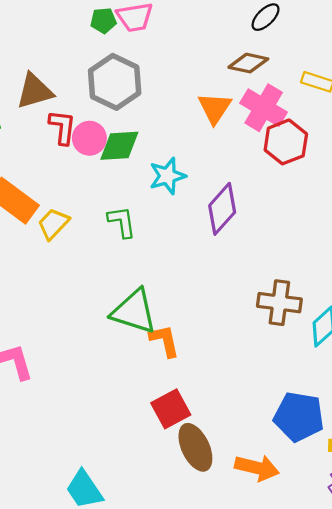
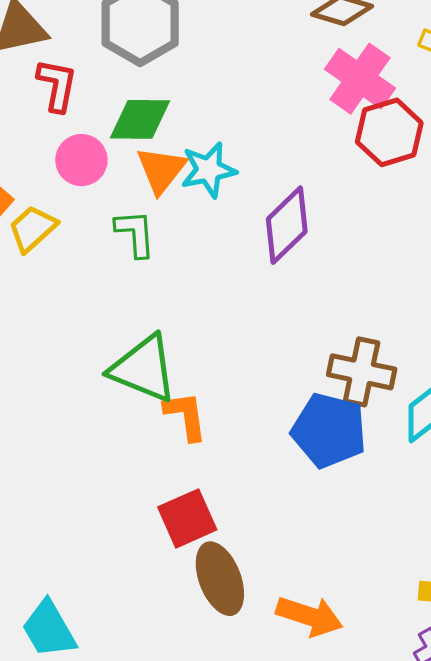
orange triangle: (215, 108) -> (161, 170), moved
pink circle: (89, 138) -> (81, 160), moved
blue pentagon: (299, 417) -> (329, 430), moved

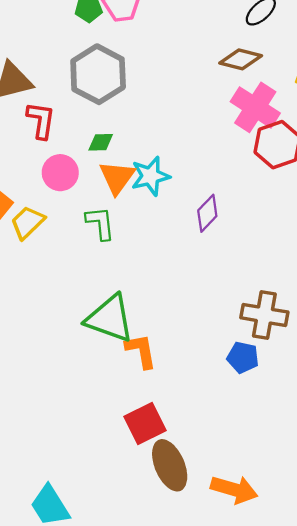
green diamond: (140, 119) -> (101, 142), size x0.6
purple diamond: (287, 225) -> (207, 213), size x0.7
blue pentagon: (329, 430) -> (243, 357), size x0.6

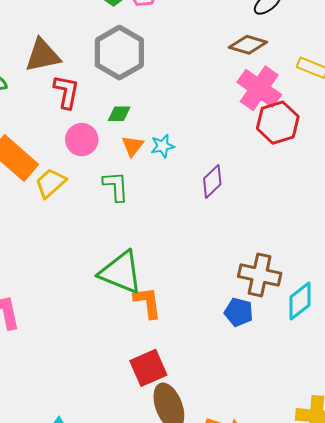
cyan star: (150, 176) -> (163, 146), size x0.7
orange triangle: (117, 177) -> (133, 146), size x0.7

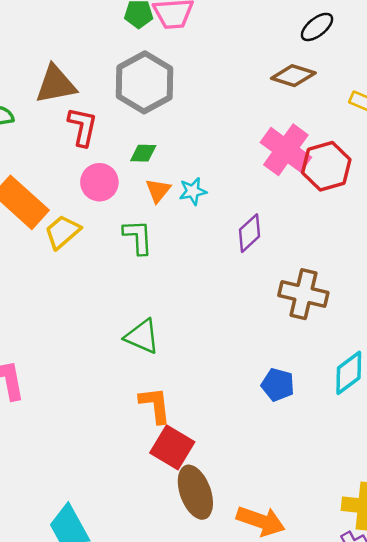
pink cross: (259, 88) -> (286, 150), moved
green triangle: (121, 272) -> (142, 336), size x0.7
brown cross: (260, 275) -> (303, 294), moved
orange L-shape: (148, 303) -> (155, 405), moved
red square: (148, 368) -> (172, 447), turned -36

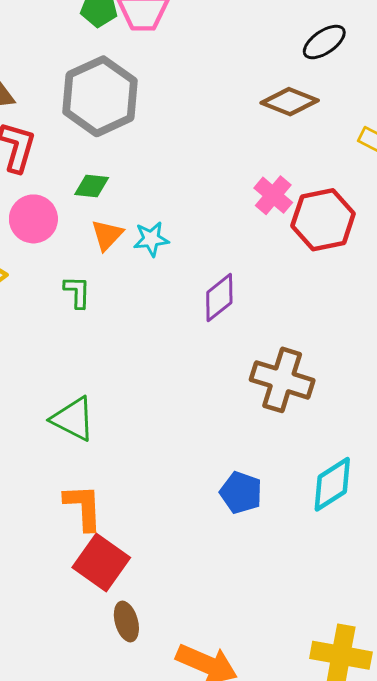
pink cross: (286, 150) -> (273, 195), size x0.6
green L-shape: (138, 237) -> (77, 292), size x0.7
brown ellipse: (195, 492) -> (126, 621), size x0.6

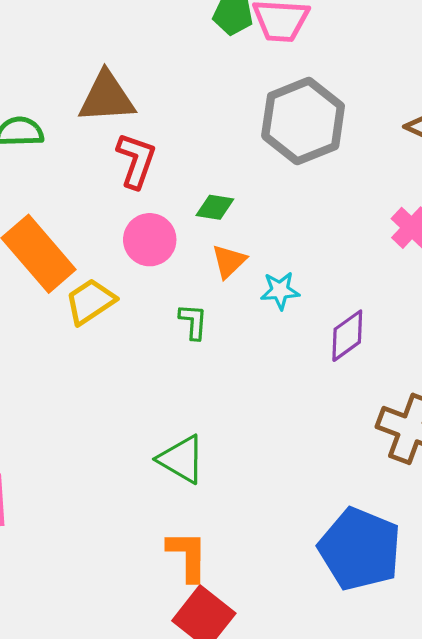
gray hexagon: (100, 96) -> (303, 121), moved
cyan star: (151, 239) -> (280, 291), moved
blue pentagon: (241, 493) -> (360, 549), size x1.8

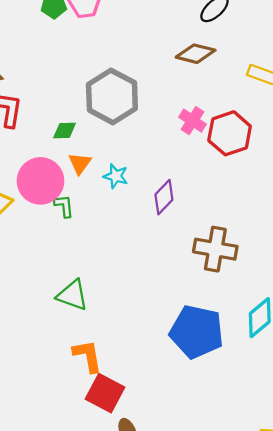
gray hexagon: (303, 121) -> (112, 96), moved
pink circle: (150, 240) -> (40, 181), moved, size x1.4
cyan star: (280, 291) -> (116, 176), turned 30

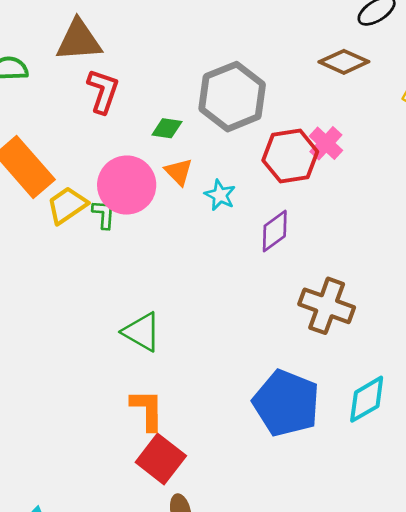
red hexagon: (230, 133) -> (290, 156), moved
orange triangle: (80, 163) -> (179, 172), turned -30
green L-shape: (64, 206) -> (104, 214), moved

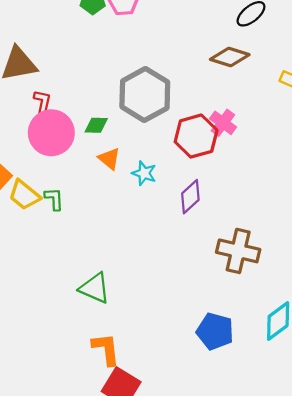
red L-shape: (103, 91) -> (42, 102), size x0.7
pink circle: (127, 185) -> (51, 133), moved
yellow trapezoid: (67, 205) -> (24, 195), turned -100
blue pentagon: (286, 403) -> (215, 331), size x0.7

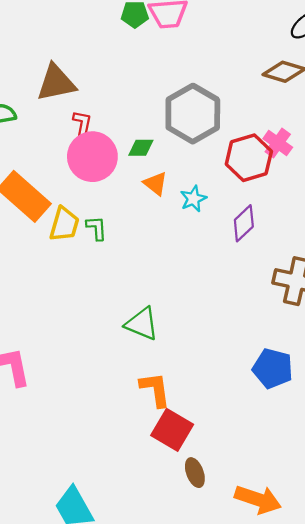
cyan star: (144, 173) -> (193, 199), turned 30
yellow trapezoid: (24, 195) -> (64, 224), turned -112

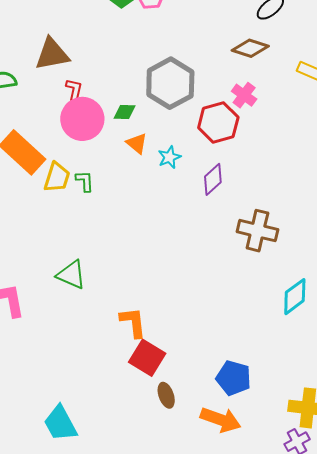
pink cross: (278, 143) -> (244, 95), moved
green triangle: (142, 324) -> (71, 275), moved
blue pentagon: (273, 368) -> (234, 378), moved

